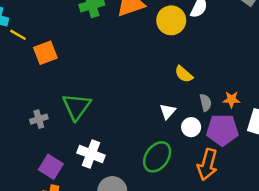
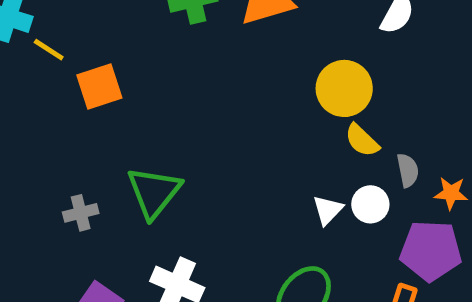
yellow circle: (171, 20) -> (344, 88), moved
gray semicircle: (206, 102) -> (408, 170), moved
white circle: (191, 127) -> (370, 204), moved

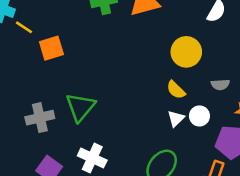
yellow semicircle: (362, 140) -> (176, 90), moved
gray semicircle: (408, 170) -> (220, 85), moved, turned 96
gray cross: (81, 213) -> (40, 118), size x1.5

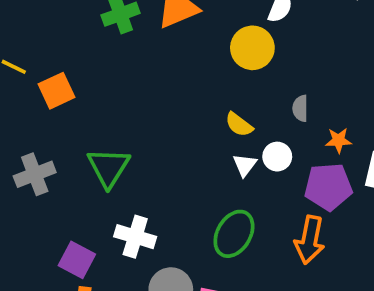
yellow circle: (186, 52) -> (252, 48), moved
gray semicircle: (220, 85) -> (300, 108), turned 102
gray cross: (40, 118) -> (35, 174), moved

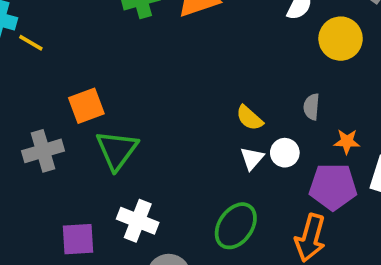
yellow circle: (252, 48) -> (341, 39), moved
orange square: (56, 91) -> (86, 106), moved
purple square: (77, 260) -> (78, 239), turned -36

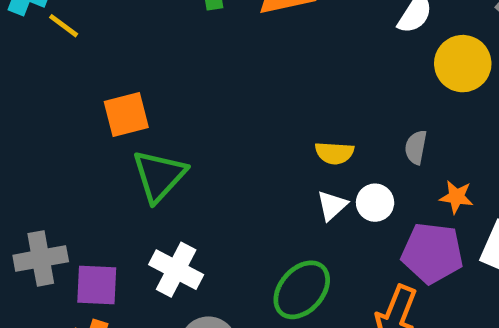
yellow semicircle: (249, 118) -> (334, 153), turned -44
gray cross: (43, 151) -> (41, 258), moved

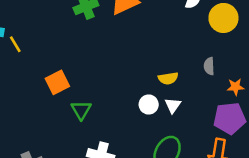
yellow line: (64, 26) -> (15, 44), turned 35
green triangle: (159, 176) -> (81, 110), size x0.7
white circle: (375, 203) -> (149, 105), moved

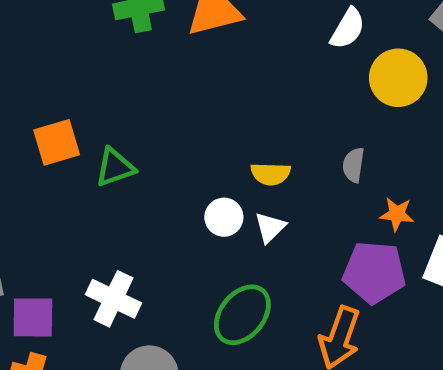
green triangle: (81, 110) -> (115, 167), moved, turned 30

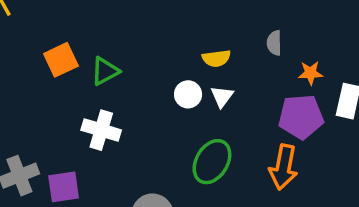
white cross: (113, 299) -> (101, 130), moved

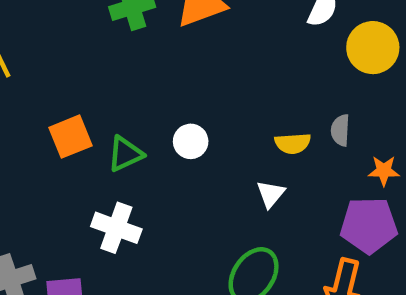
yellow semicircle: (216, 58) -> (293, 143), moved
white circle: (188, 94) -> (191, 141), moved

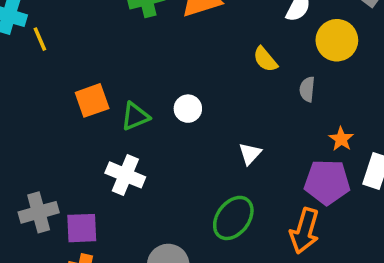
gray semicircle: (340, 130) -> (307, 89), moved
yellow semicircle: (293, 143) -> (265, 59), moved, turned 52
orange star: (384, 171) -> (341, 139), turned 30

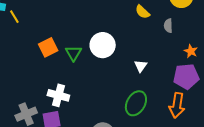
white circle: (188, 109) -> (103, 45), size x1.6
green triangle: (135, 116) -> (74, 53), turned -30
white cross: (125, 175) -> (58, 95), moved

